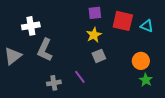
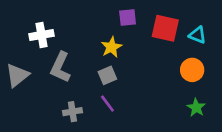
yellow star: (94, 35) -> (111, 47), moved
gray square: (99, 56) -> (107, 75), moved
orange circle: (141, 61) -> (192, 70), moved

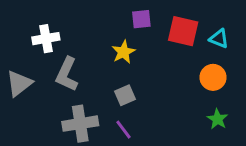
gray square: (107, 75) -> (125, 95), moved
purple line: (107, 104) -> (124, 130), moved
gray cross: (72, 112) -> (80, 124), size x1.6

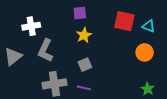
purple square: (141, 19) -> (80, 13), moved
green star: (217, 119) -> (148, 89), moved
purple line: (124, 130) -> (84, 88), turned -40

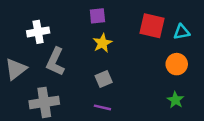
cyan triangle: (149, 26) -> (182, 32), turned -32
gray cross: (54, 84) -> (44, 102), moved
green star: (148, 89) -> (175, 100), moved

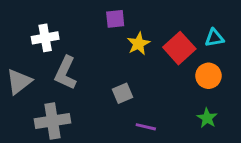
red square: (152, 26) -> (179, 48), moved, turned 35
yellow star: (102, 43) -> (138, 44), moved
purple line: (102, 107) -> (146, 127), moved

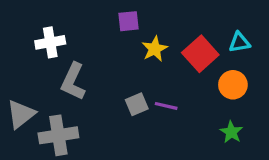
gray triangle: (19, 82) -> (21, 114), moved
purple line: (146, 127) -> (166, 106), moved

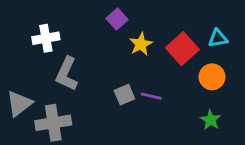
purple square: (129, 21) -> (117, 19), turned -36

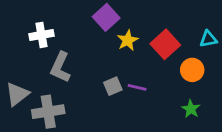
purple square: (117, 19) -> (106, 17), size x1.4
cyan triangle: (218, 38) -> (208, 39), moved

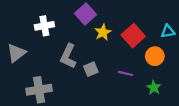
white cross: (41, 35) -> (44, 26), moved
gray L-shape: (60, 67) -> (68, 56), moved
purple line: (137, 87) -> (126, 73), moved
gray triangle: (17, 94) -> (16, 53), moved

